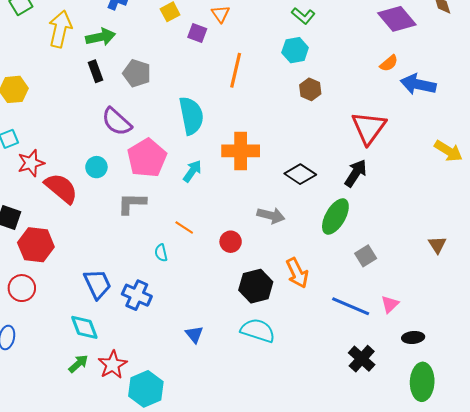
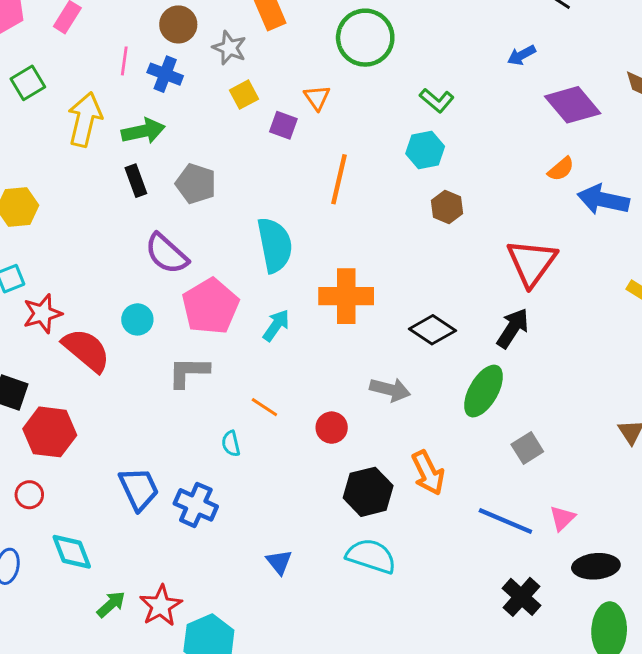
red circle: (22, 288) -> (29, 495), size x0.7
cyan diamond: (84, 327) -> (72, 552), moved
black ellipse: (413, 337) -> (596, 566), size x1.4

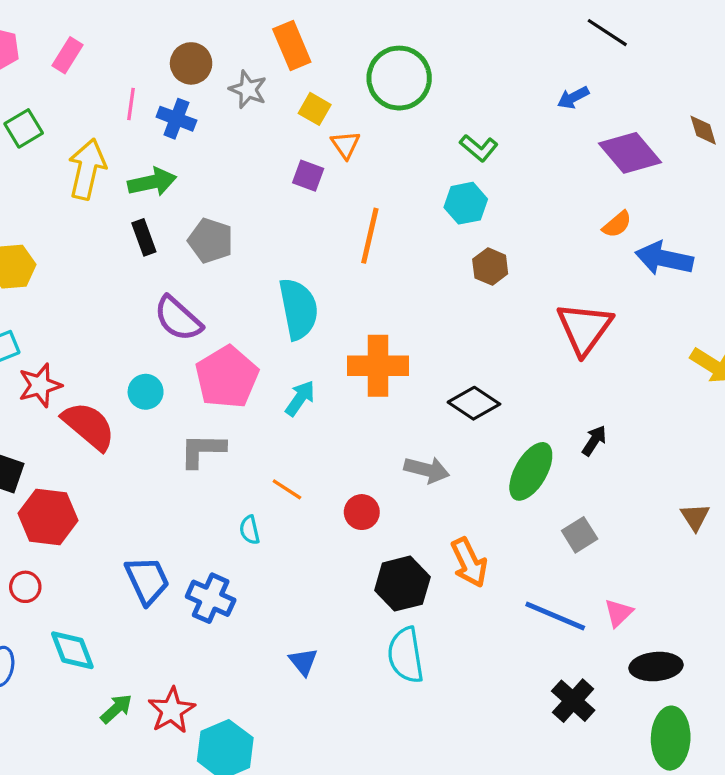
yellow square: (244, 95) -> (315, 109), moved, turned -32
black arrow: (513, 328) -> (594, 441), moved, size x0.7
cyan semicircle: (371, 556) -> (406, 655), turned -117

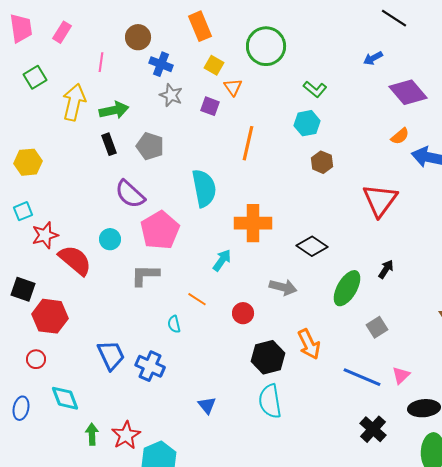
gray star: (248, 89) -> (171, 95), moved
blue cross: (176, 119) -> (161, 64), moved
cyan arrow: (300, 398) -> (222, 260), moved
green arrow: (116, 709) -> (92, 434), turned -50

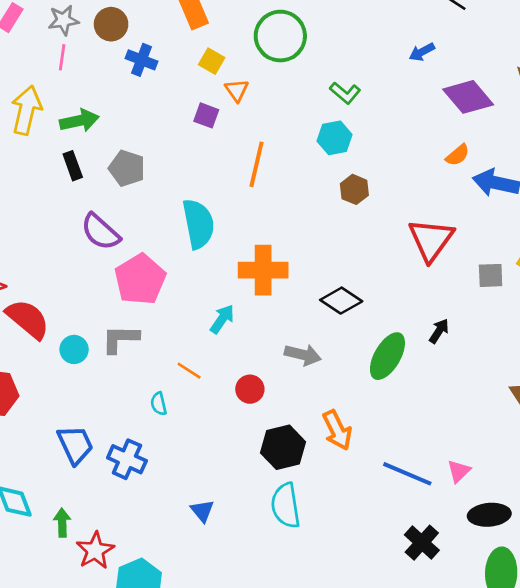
gray star: (171, 95) -> (63, 20), moved, turned -30
cyan circle: (110, 239) -> (74, 349), moved
gray square: (377, 327) -> (491, 275), moved, turned 30
green arrow: (92, 434) -> (62, 523), moved

